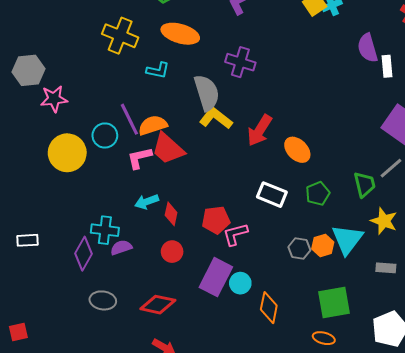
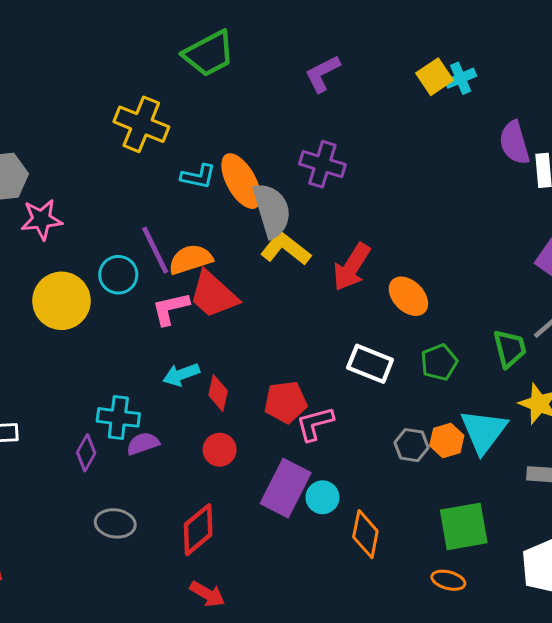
orange ellipse: (180, 34) -> (241, 181), moved, turned 45
purple diamond: (83, 254) -> (86, 453), size x0.7
red diamond: (158, 305) -> (198, 530), turned -52

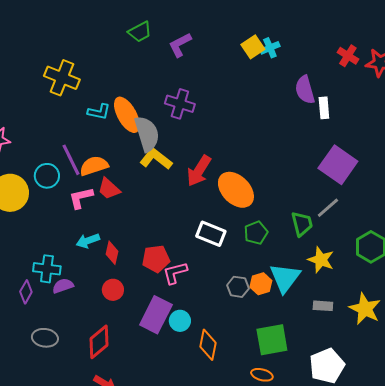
green trapezoid: (209, 54) -> (140, 32), moved, size x0.7
red trapezoid: (213, 295) -> (109, 189), size x0.7
orange ellipse: (408, 296) -> (236, 190), size x1.4

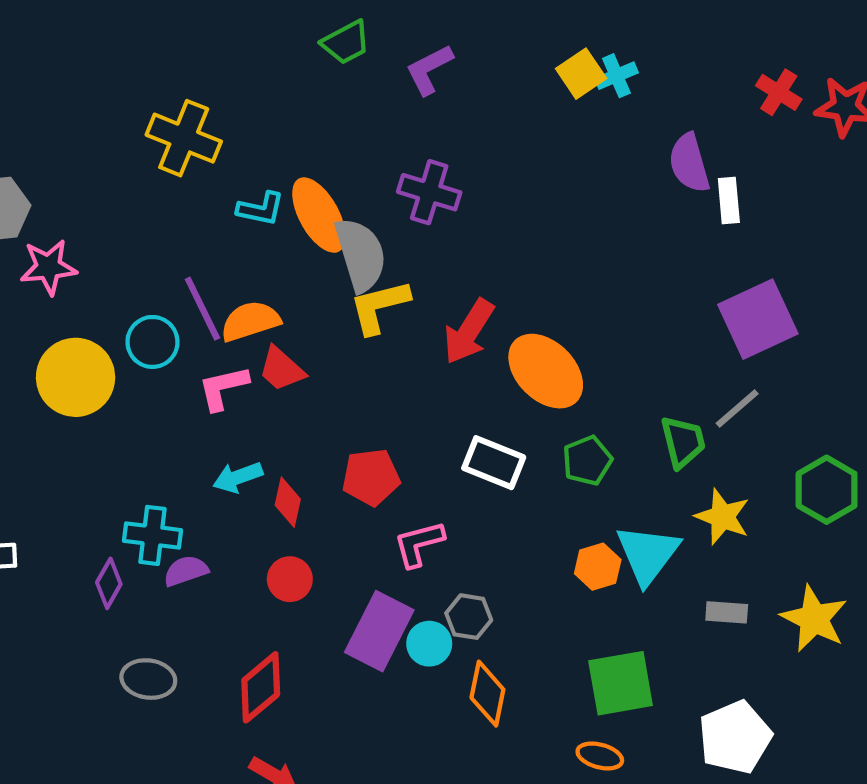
yellow L-shape: (156, 159) -> (379, 307), turned -52
purple square: (338, 165) -> (758, 319), turned 30
red pentagon: (156, 259) -> (371, 477), moved
gray hexagon: (238, 287) -> (469, 617), moved

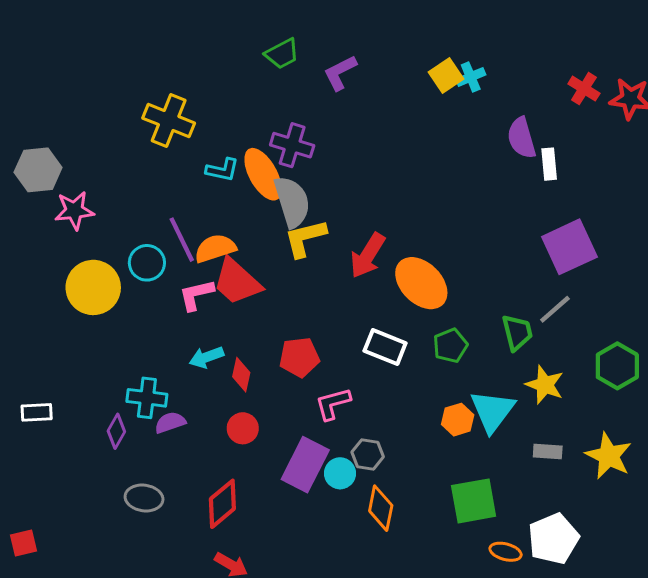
purple cross: (429, 192) -> (292, 145), moved
red trapezoid: (281, 369) -> (237, 282), size x1.5
orange ellipse: (600, 756) -> (506, 552), moved

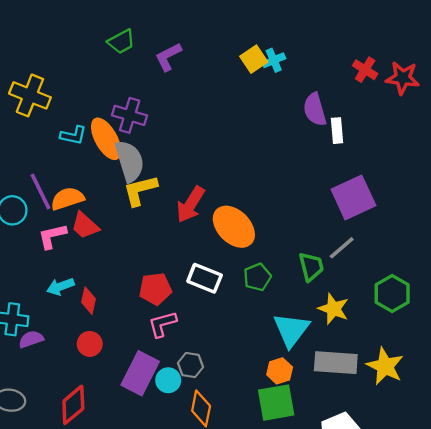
red trapezoid: (237, 282) -> (85, 226), size x0.7
red pentagon: (299, 357) -> (155, 289), moved
orange hexagon: (458, 420) -> (280, 371), moved
gray rectangle: (548, 452) -> (336, 363), size x1.8

